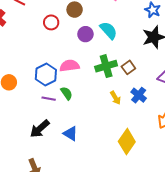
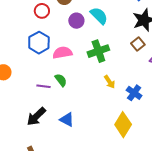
brown square: (128, 67) -> (138, 44), moved
blue hexagon: (46, 75) -> (39, 43), moved
blue cross: (139, 95) -> (134, 93), moved

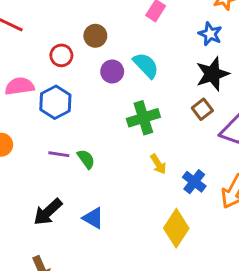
pink semicircle: (62, 53) -> (20, 86), moved
purple line: (44, 86) -> (59, 154), moved

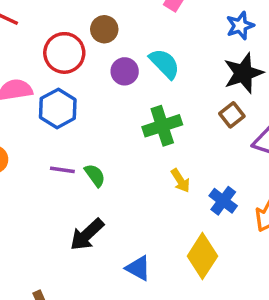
blue star: (210, 34) -> (240, 26), turned 30
red circle: (61, 55) -> (64, 53), size x1.5
black arrow: (48, 212) -> (87, 235), moved
blue triangle: (93, 218) -> (138, 268), moved

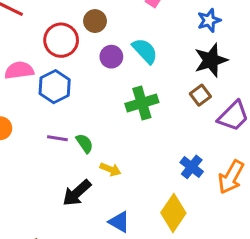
yellow arrow: (180, 181) -> (110, 169), moved, turned -36

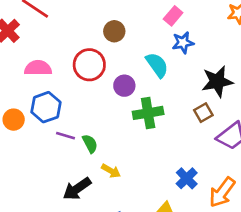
blue star: (209, 20) -> (183, 43), moved
red circle: (61, 40) -> (89, 65), moved
purple circle: (111, 57) -> (124, 86), moved
blue hexagon: (55, 87) -> (46, 107), moved

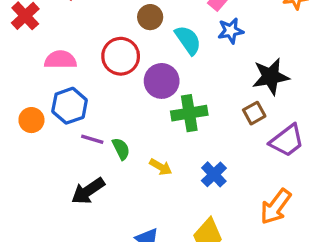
cyan semicircle: (157, 65) -> (188, 40), moved
purple circle: (124, 86) -> (162, 81), size x1.4
yellow arrow: (111, 171) -> (161, 167), moved
blue cross: (187, 178) -> (214, 174), moved
black arrow: (77, 189) -> (88, 191), moved

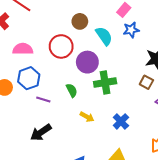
brown square: (254, 113) -> (146, 82), turned -32
green semicircle: (121, 149) -> (72, 90), moved

